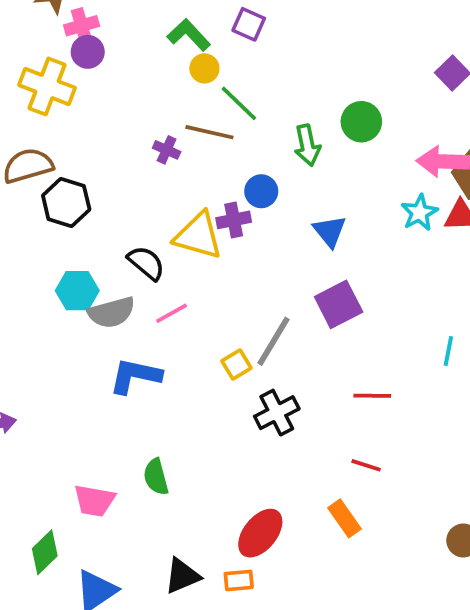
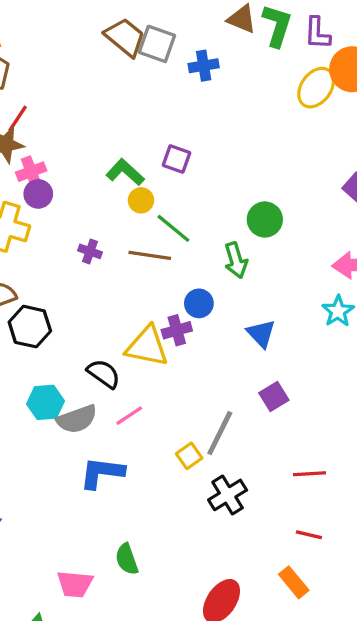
green circle: (361, 122) -> (265, 219), moved
purple cross: (167, 150) -> (90, 251), moved
purple square: (339, 304) -> (274, 397), size x0.7

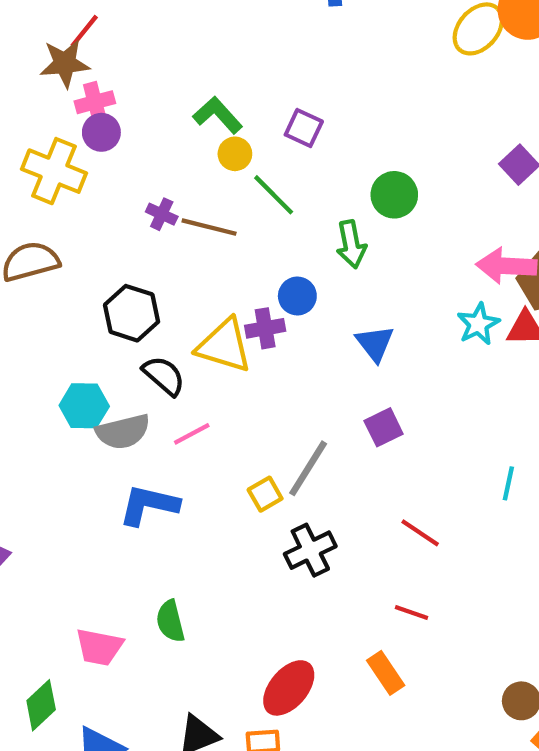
purple square: (176, 159) -> (304, 128), moved
brown line: (150, 255) -> (209, 227), moved
black hexagon: (30, 327) -> (132, 313), moved
red line: (309, 474) -> (420, 533), turned 32

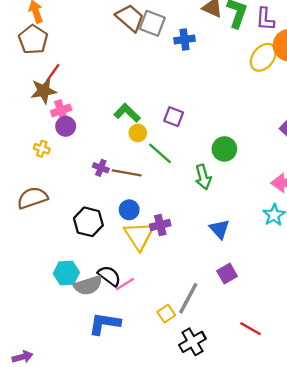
yellow cross: (54, 171) -> (42, 149), size x0.5
blue circle: (297, 296) -> (129, 210), moved
yellow triangle: (224, 346) -> (139, 236), turned 44
black semicircle: (164, 376) -> (109, 276), moved

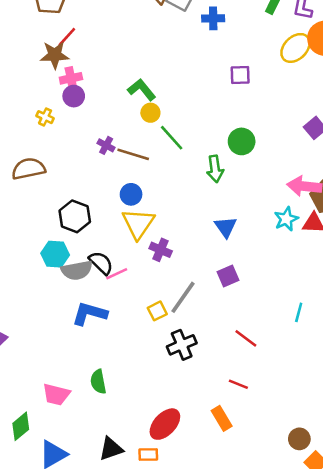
purple square: (174, 117) -> (240, 75), moved, turned -30
black hexagon: (88, 222) -> (75, 216), moved
purple cross: (160, 225) -> (161, 250), moved, turned 30

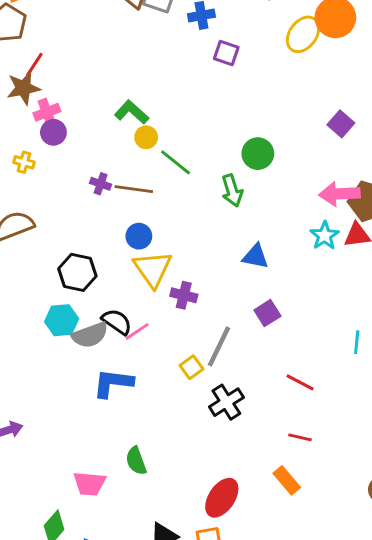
purple square: (240, 75) -> (226, 53), moved, turned 30
blue triangle: (226, 227) -> (255, 256), turned -35

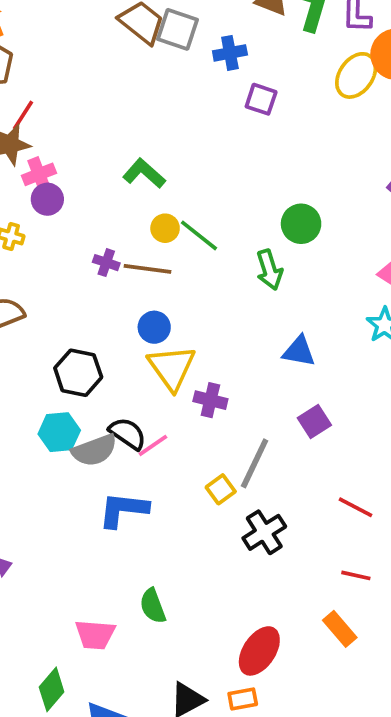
yellow circle: (146, 137) -> (165, 228), moved

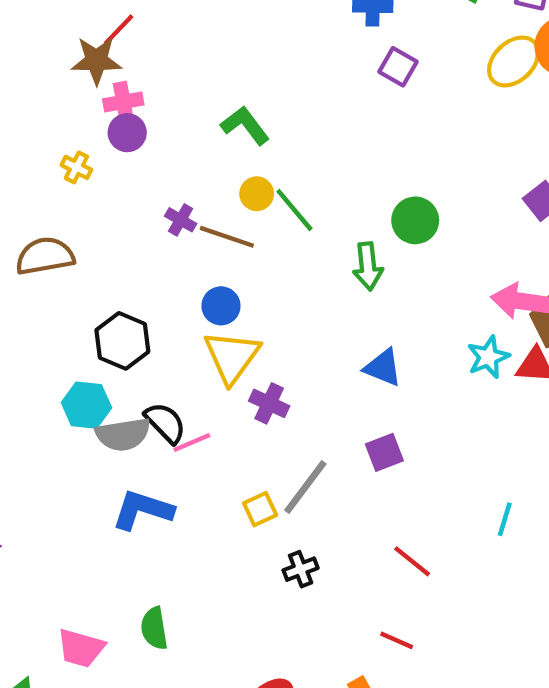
black cross: (264, 532) -> (301, 569), size x0.7

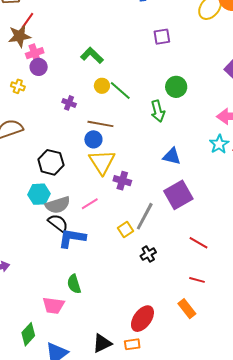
purple square: (398, 67) -> (162, 37), moved, turned -30
brown line: (227, 237) -> (100, 124), moved
black semicircle: (165, 423) -> (58, 223), moved
purple square: (384, 452) -> (178, 195), size x1.6
green semicircle: (154, 628) -> (74, 284), moved

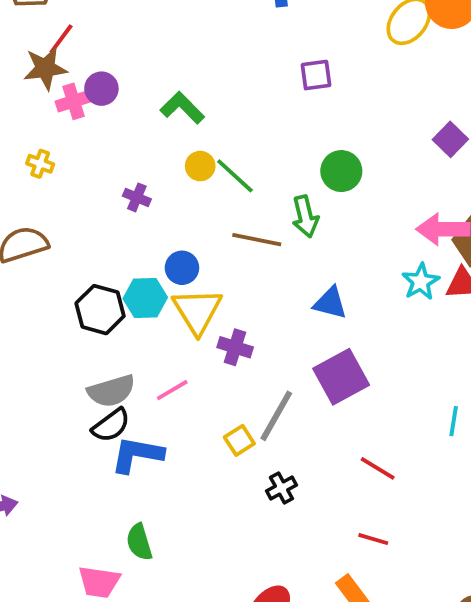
purple circle: (39, 67) -> (101, 89), moved
brown line: (100, 124) -> (257, 240), moved
cyan hexagon: (39, 194) -> (145, 298), moved
black semicircle: (58, 223) -> (111, 425), turned 105

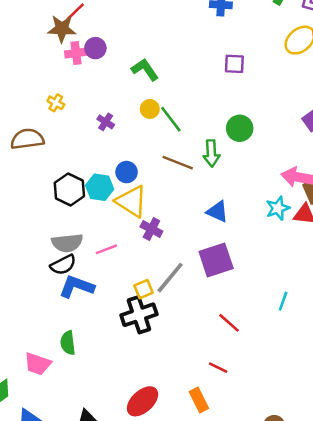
yellow cross: (40, 164) -> (56, 103), moved
yellow triangle: (197, 311) -> (131, 201), turned -36
black cross: (281, 488) -> (139, 315), moved, size x1.8

